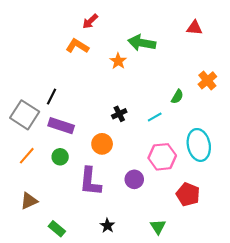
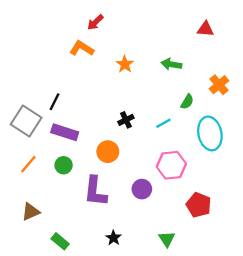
green arrow: (142, 43) -> (171, 64), moved, size x0.7
cyan ellipse: (199, 145) -> (210, 133), moved

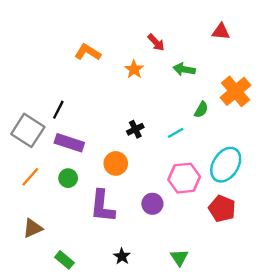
red arrow: (95, 22) -> (156, 42), moved, turned -90
orange cross: (219, 85) -> (235, 91), size x1.4
cyan ellipse: (210, 133) -> (226, 165), moved, turned 44
red pentagon: (199, 205) -> (222, 209), moved

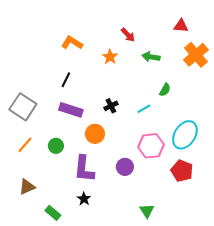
orange cross: (235, 91) -> (196, 55), moved
black line: (58, 110) -> (66, 80), moved
purple rectangle: (69, 143) -> (71, 110), moved
black star: (122, 256) -> (84, 199), moved

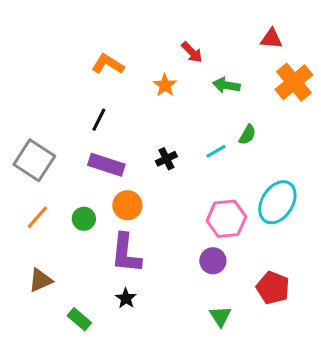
cyan line: (144, 109) -> (216, 151), moved
orange circle: (95, 134) -> (127, 205), moved
purple circle: (125, 167) -> (213, 261), moved
red pentagon: (182, 171) -> (273, 288), moved

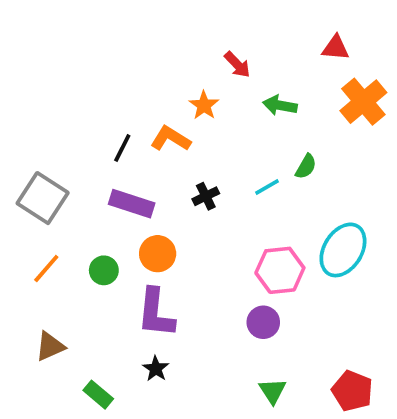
orange L-shape: (108, 64) -> (171, 139), moved
red pentagon: (273, 288) -> (352, 391), moved

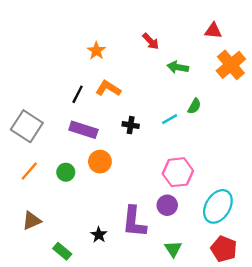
orange star: (204, 105) -> (96, 51), moved
black cross: (206, 196) -> (131, 125), turned 35
cyan ellipse: (343, 250) -> (218, 206), moved
purple L-shape: (156, 313) -> (134, 222), moved

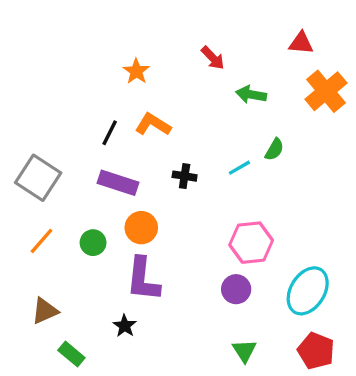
purple L-shape: (134, 222) -> (143, 279), moved
black star: (99, 235) -> (125, 326), moved
green rectangle: (62, 251) -> (71, 354), moved

